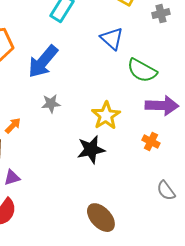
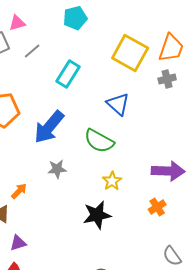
green semicircle: (142, 71) -> (99, 141), moved
yellow star: (106, 116) -> (112, 181), size x0.7
orange cross: (151, 142) -> (157, 207), turned 30

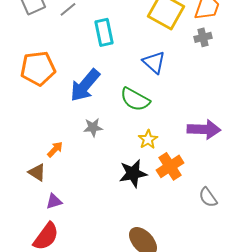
cyan rectangle: (68, 74) -> (104, 32), turned -44
orange cross: (157, 207) -> (170, 166), moved, size x1.5
gray semicircle: (172, 256) -> (208, 197), moved

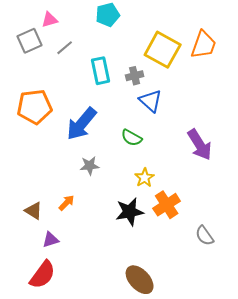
gray cross: (203, 37) -> (135, 76), moved
green semicircle: (135, 99) -> (132, 138), size x0.7
purple arrow: (204, 129) -> (200, 145), moved, turned 56
orange arrow: (55, 149) -> (67, 203), moved

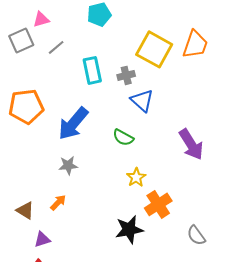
gray star: (90, 166) -> (68, 165), moved
black star: (130, 212) -> (129, 229), moved

